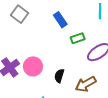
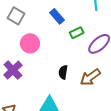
pink circle: (33, 66) -> (30, 43), moved

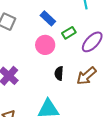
pink circle: (30, 43) -> (45, 45), moved

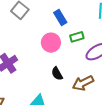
black semicircle: (59, 73) -> (57, 74), turned -48

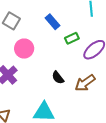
pink circle: (51, 43) -> (24, 49), moved

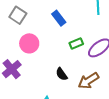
green rectangle: (72, 38) -> (76, 43), moved

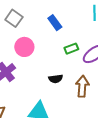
black semicircle: (62, 74) -> (56, 79), turned -64
brown arrow: (88, 81) -> (82, 86), turned 125

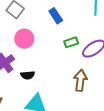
black semicircle: (56, 79) -> (28, 75), moved

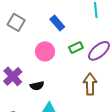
pink circle: (24, 39) -> (45, 51), moved

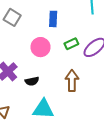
blue rectangle: (57, 23) -> (53, 19), turned 42
brown arrow: (90, 84) -> (72, 81), moved

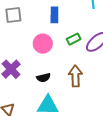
gray square: (12, 17) -> (13, 15), turned -36
black semicircle: (32, 81) -> (43, 78), moved

